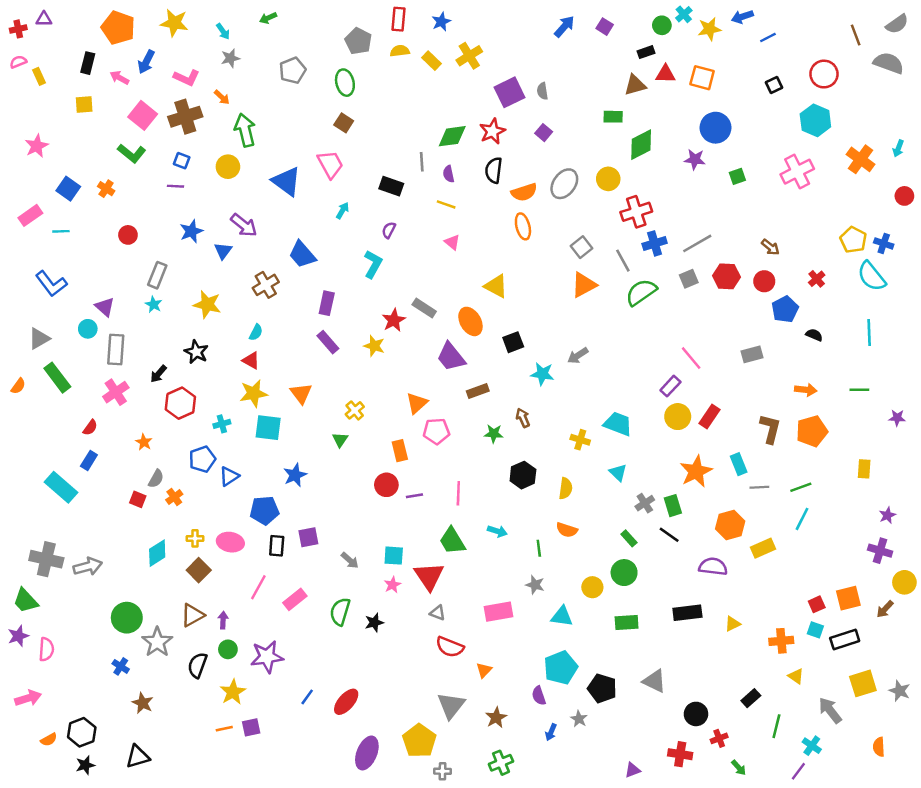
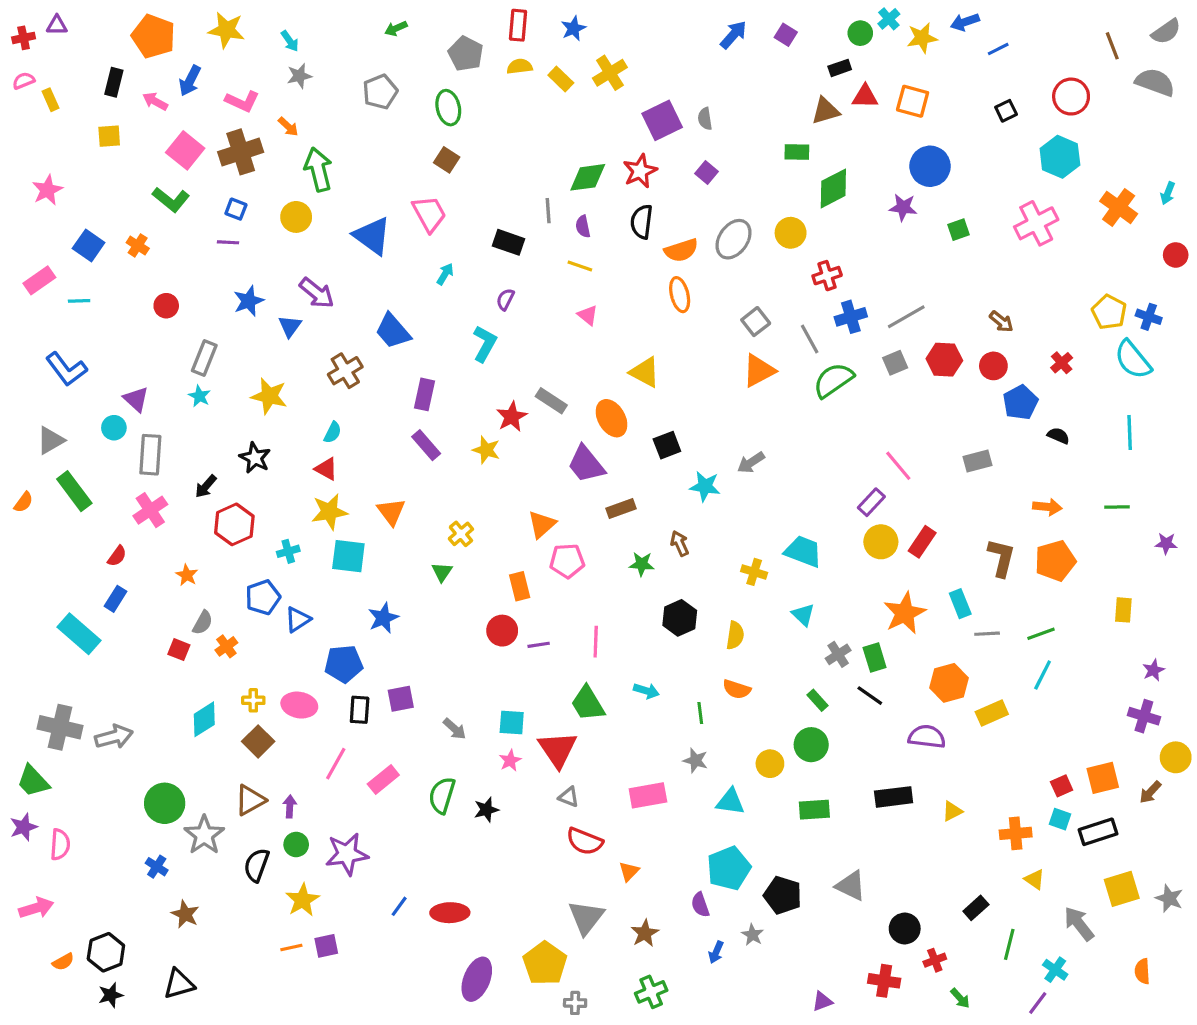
green arrow: (268, 18) -> (396, 28), moved
red cross: (636, 212) -> (827, 276), size x0.7
red ellipse: (346, 702) -> (450, 913), turned 48

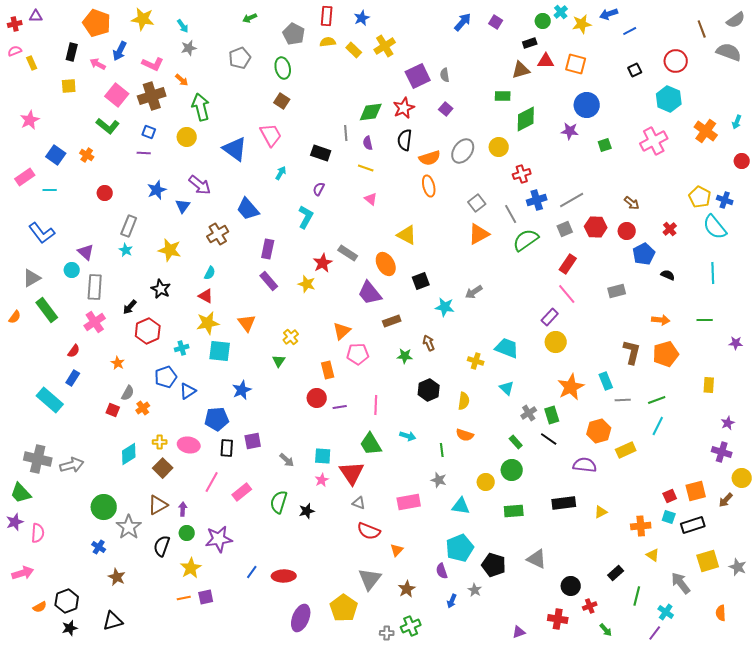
red rectangle: (922, 542) -> (568, 264), moved
gray cross: (575, 1003) -> (387, 633), moved

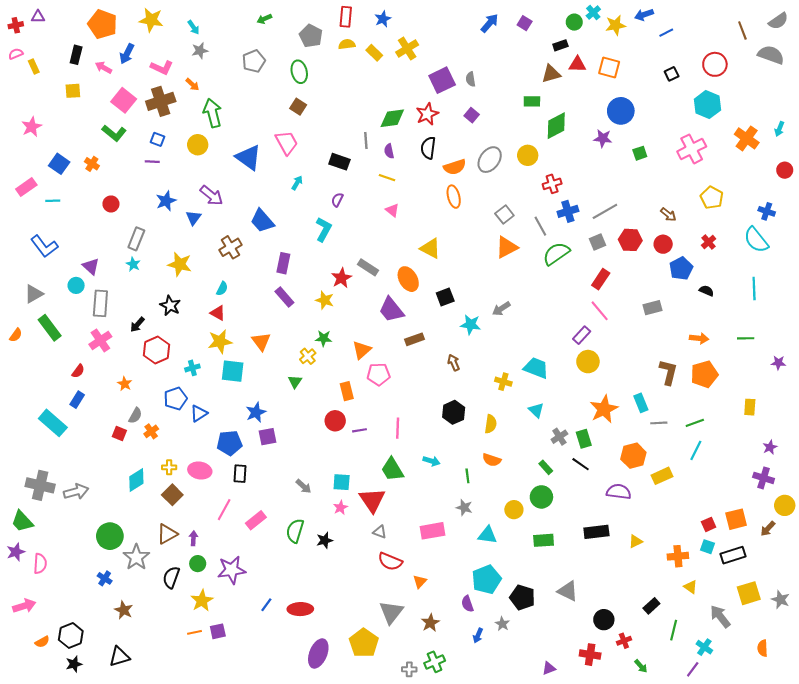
yellow pentagon: (700, 197) -> (712, 198), moved
green star: (405, 356) -> (324, 338), moved
purple square: (253, 441) -> (267, 437), moved

